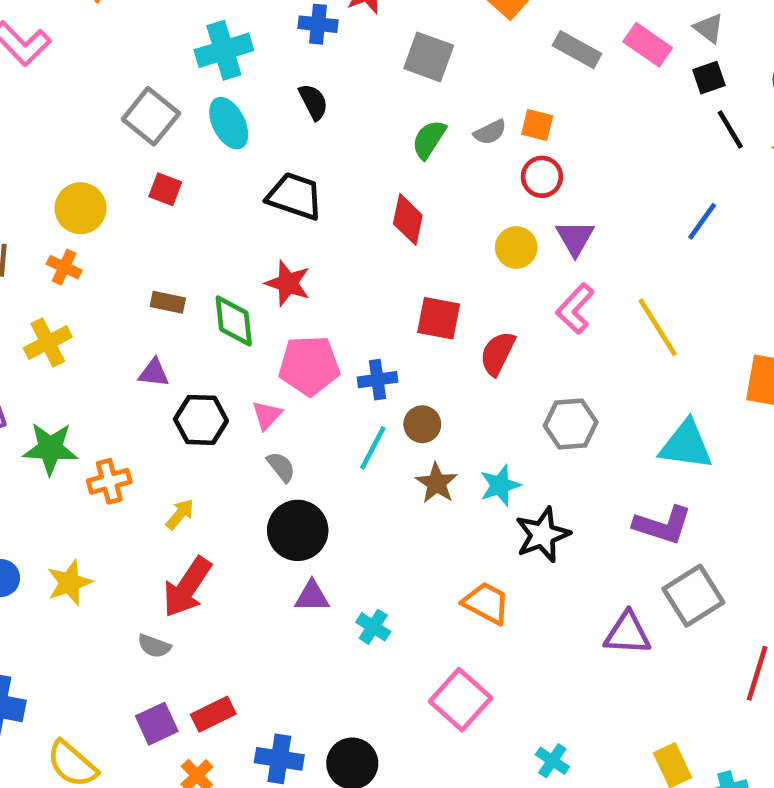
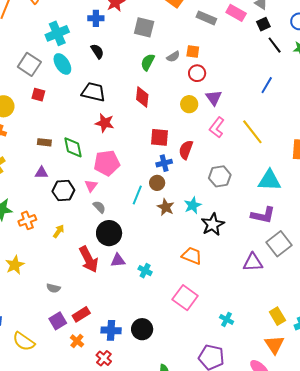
red star: (288, 283) -> (105, 123), moved
blue cross: (377, 380) -> (164, 163), moved
red arrow: (187, 587) -> (89, 259), moved, turned -56

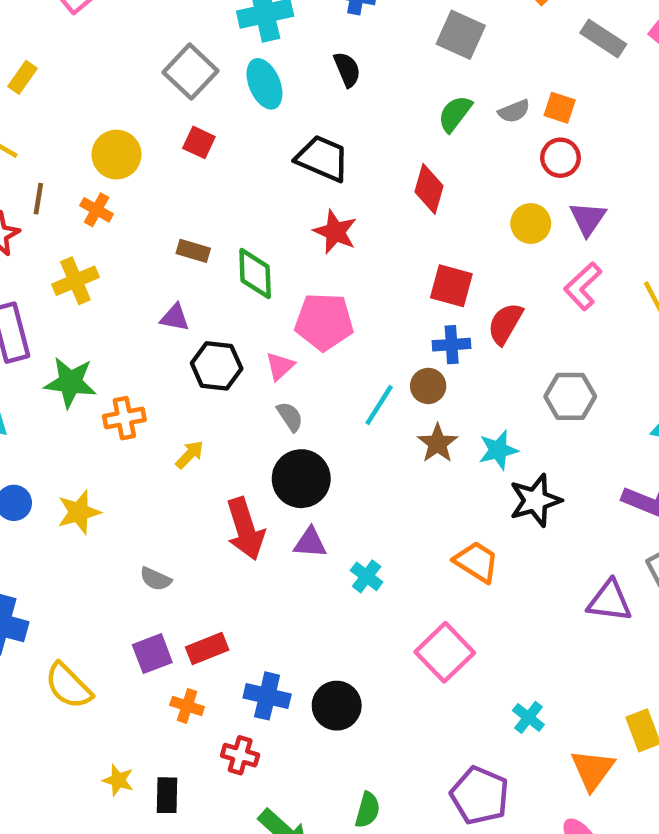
orange cross: (77, 341) -> (187, 706), turned -32
orange triangle: (274, 345) -> (593, 770), moved
red cross: (104, 358) -> (240, 755), turned -35

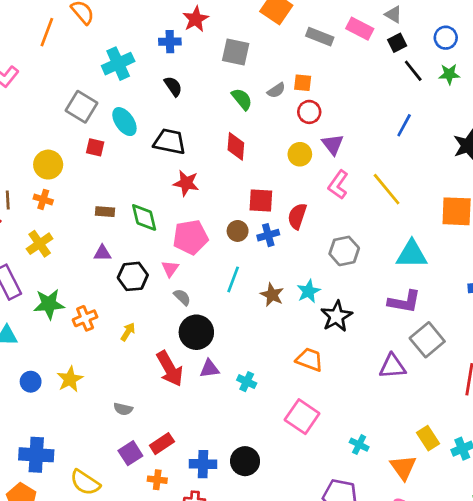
cyan ellipse: (264, 84) -> (124, 122), moved
green semicircle: (455, 114) -> (242, 99), turned 115
brown circle: (428, 386) -> (238, 231), moved

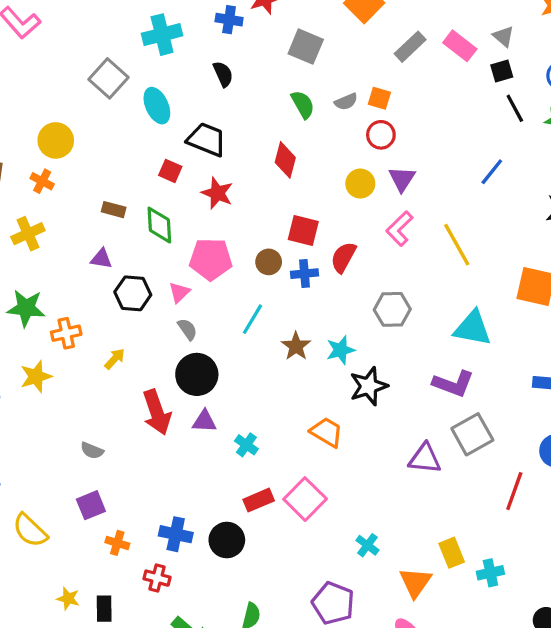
gray rectangle: (320, 37) -> (410, 47), turned -75
red square: (95, 147) -> (170, 171), moved
yellow star: (70, 379) -> (36, 377), moved
red rectangle: (162, 444) -> (259, 500), moved

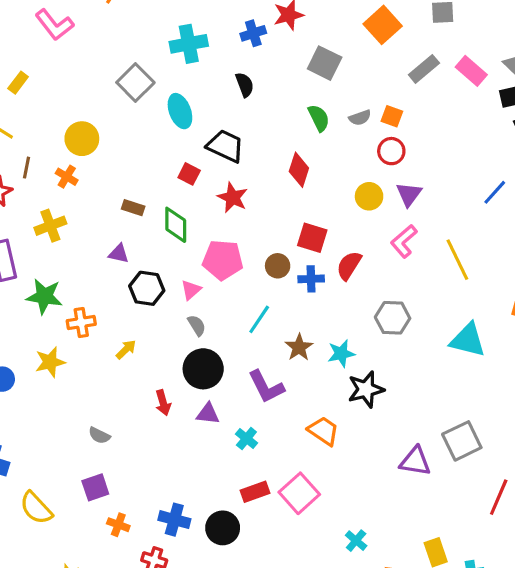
blue cross: (229, 20) -> (253, 33), turned -30
purple L-shape: (453, 384) -> (266, 387), moved, turned 39
red arrow: (157, 412) -> (163, 403), size x0.6

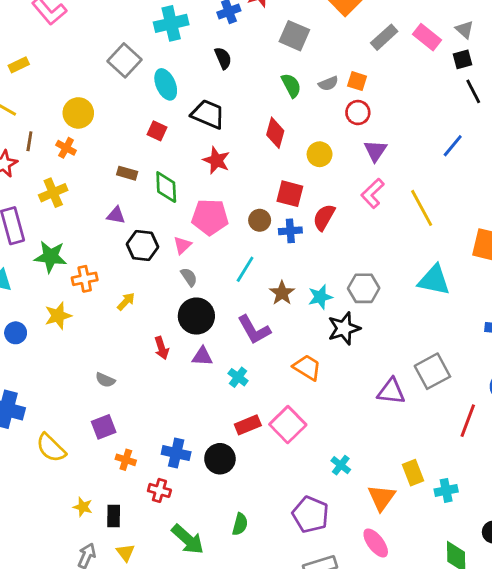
yellow rectangle: (18, 83) -> (19, 65), turned 30
red square: (189, 174) -> (157, 131), moved
yellow circle: (369, 196) -> (320, 154), moved
gray hexagon: (393, 318) -> (364, 288), moved

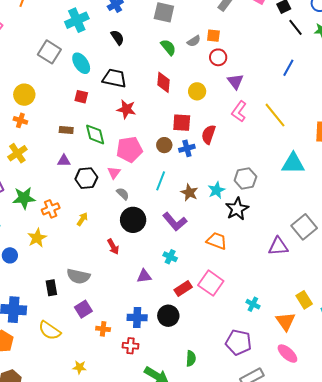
purple triangle: (202, 356) -> (144, 276), moved
gray semicircle: (105, 380) -> (78, 276), size x1.6
black rectangle: (114, 516) -> (51, 288), moved

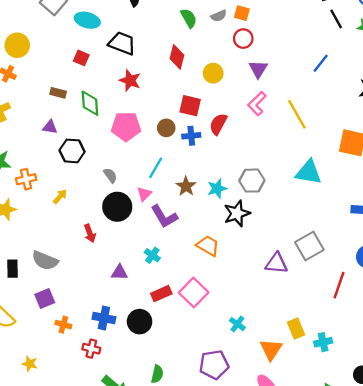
cyan ellipse: (81, 63) -> (87, 20), turned -50
pink triangle: (114, 173) -> (144, 194), moved
purple pentagon: (238, 342) -> (214, 365), turned -30

